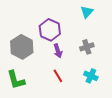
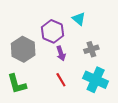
cyan triangle: (87, 12) -> (79, 19), moved, turned -32
cyan cross: (91, 76) -> (96, 80), size x1.6

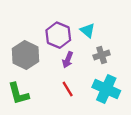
cyan triangle: (79, 19) -> (88, 30), moved
purple arrow: (61, 53) -> (68, 60), turned 40

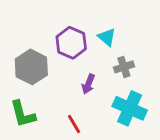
purple arrow: (68, 60) -> (88, 84), moved
red line: (68, 89) -> (74, 124), moved

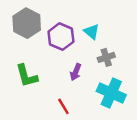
gray hexagon: (31, 67) -> (27, 23), moved
green L-shape: (23, 114) -> (27, 76), moved

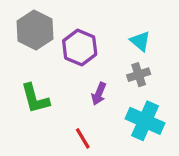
cyan triangle: (92, 32) -> (140, 41), moved

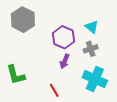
purple hexagon: (80, 48) -> (64, 37), moved
green L-shape: (35, 99) -> (16, 75), moved

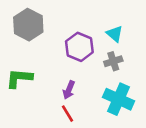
purple arrow: (65, 61) -> (69, 90), moved
green L-shape: (16, 75) -> (19, 78), moved, turned 110

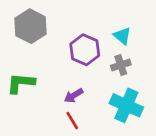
purple arrow: (69, 90) -> (74, 96), turned 36

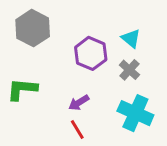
gray cross: (121, 65) -> (129, 70), turned -30

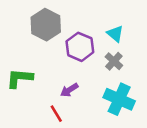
gray hexagon: (33, 28) -> (46, 25), moved
red line: (77, 129) -> (56, 114), moved

